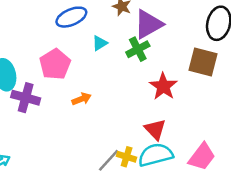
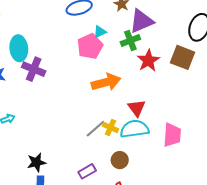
pink pentagon: (55, 64) -> (90, 46), moved
red star: (163, 86) -> (148, 61), moved
orange arrow: (82, 99) -> (106, 82), moved, size x1.8
pink trapezoid: (202, 157) -> (172, 135), turned -40

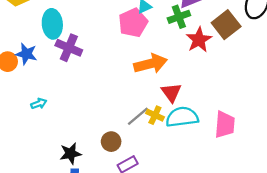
brown square: (183, 57) -> (226, 25), moved, turned 30
red triangle: (137, 108) -> (171, 92), moved
brown circle: (120, 160) -> (111, 142), moved

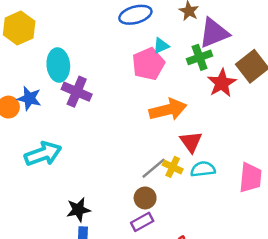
cyan arrow: (39, 104) -> (43, 154), size x2.0
cyan semicircle: (182, 117) -> (203, 169), size x0.7
brown circle: (111, 142) -> (145, 198), moved

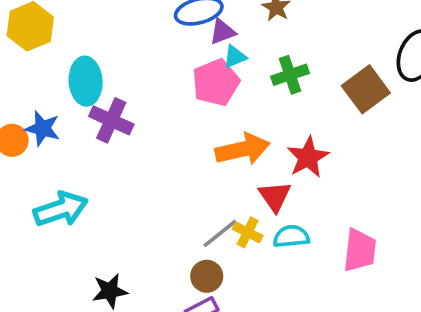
purple triangle: (214, 33) -> (222, 32), moved, size x0.6
red star: (222, 83) -> (308, 157), moved

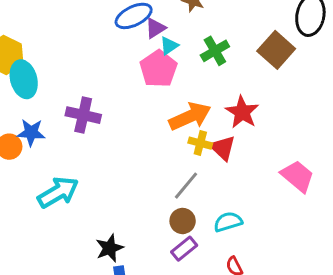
cyan ellipse: (86, 81) -> (24, 79), moved
yellow cross: (248, 232) -> (200, 143), moved
cyan semicircle: (291, 236) -> (228, 222), moved
pink trapezoid: (360, 250) -> (297, 176), turned -45

